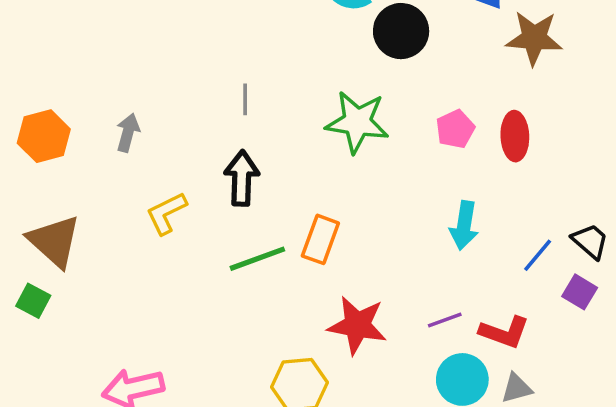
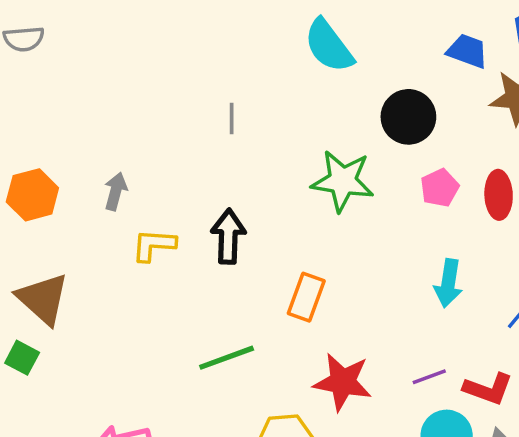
black circle: (401, 31) -> (408, 117), moved
gray line: (245, 99) -> (232, 119), moved
yellow L-shape: (166, 213) -> (154, 245), moved, turned 30
green line: (257, 259) -> (227, 358), moved

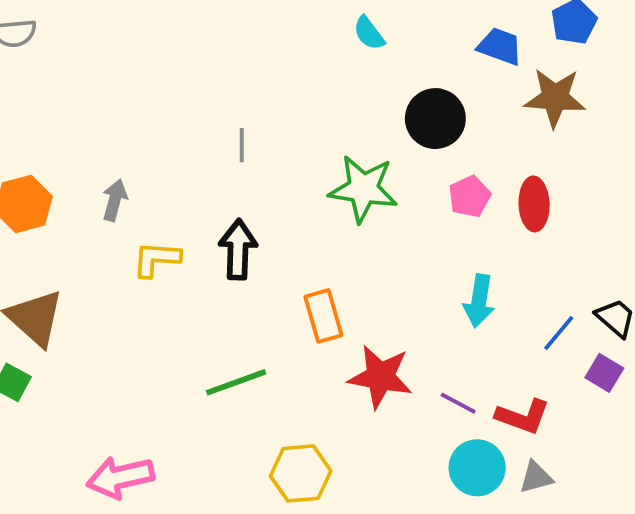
cyan semicircle: (329, 46) -> (369, 33), moved, size x0.6
gray line: (232, 119) -> (242, 145), moved
orange rectangle: (306, 297) -> (323, 316), turned -36
purple line: (429, 377) -> (458, 403), turned 48
red star: (343, 382) -> (380, 377), moved

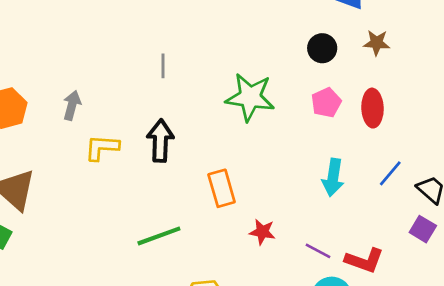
brown star: (555, 98) -> (377, 43), moved, size x0.6
black circle: (435, 119) -> (322, 48), moved, size x0.7
blue line: (559, 333) -> (390, 173), moved
red star: (380, 377) -> (262, 232), size x0.6

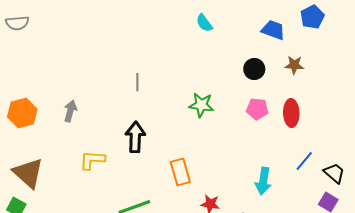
green star: (250, 97) -> (201, 105), size x0.7
pink pentagon: (326, 103) -> (257, 109), turned 30
yellow L-shape: (102, 148) -> (92, 160), moved
cyan arrow: (333, 177) -> (263, 181), moved

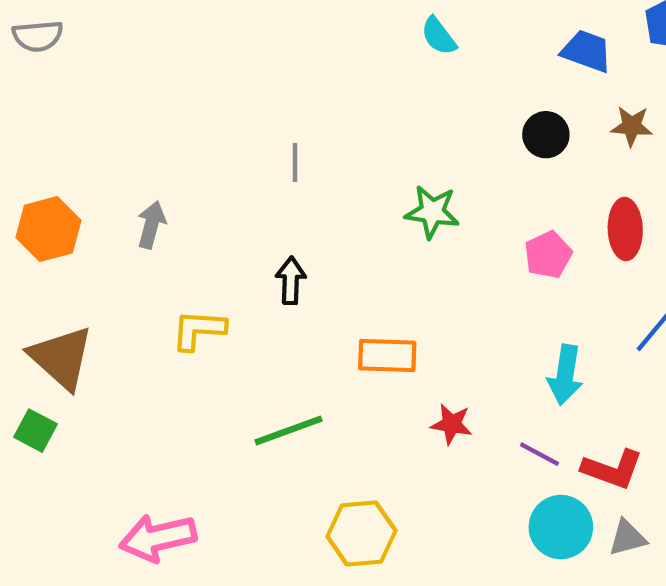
pink pentagon: (257, 109) -> (548, 255), moved, turned -30
black arrow: (135, 137) -> (291, 280), size x0.7
orange rectangle: (180, 172) -> (387, 356), turned -72

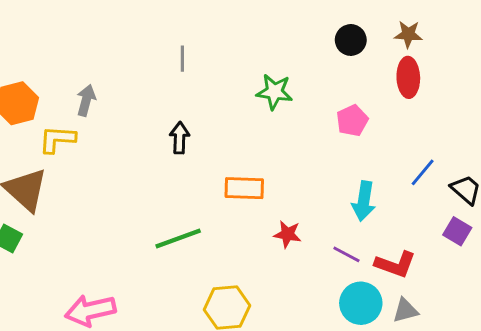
red ellipse: (625, 229) -> (408, 77), moved
yellow L-shape: (199, 330) -> (57, 139), moved

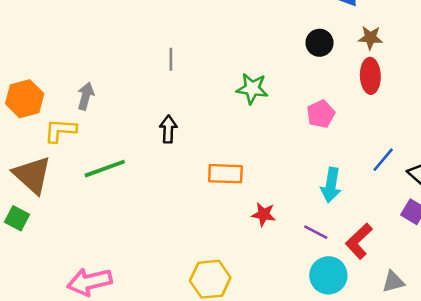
green line: (178, 238) -> (105, 169), moved
red L-shape: (395, 264) -> (359, 241), turned 117
gray triangle: (405, 310) -> (393, 282), moved

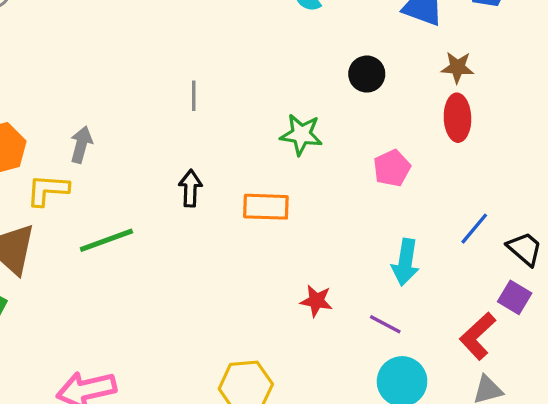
black circle: (320, 43) -> (367, 74), moved
orange rectangle: (225, 174) -> (266, 207), moved
red L-shape: (359, 241) -> (478, 336), moved

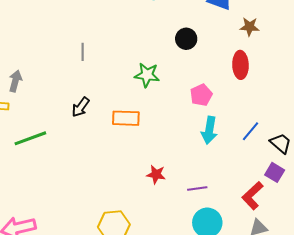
brown star: (457, 67) -> (250, 27), moved
black arrow: (190, 188) -> (81, 107), turned -145
cyan arrow: (405, 262) -> (209, 130), moved
purple line: (385, 324) -> (197, 189), turned -36

